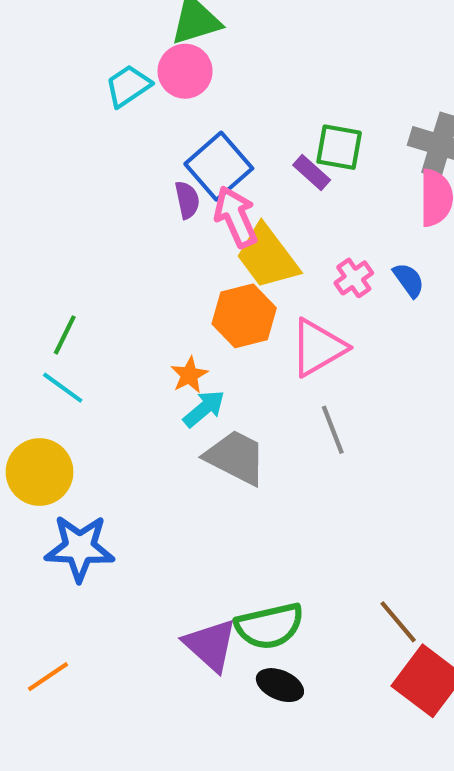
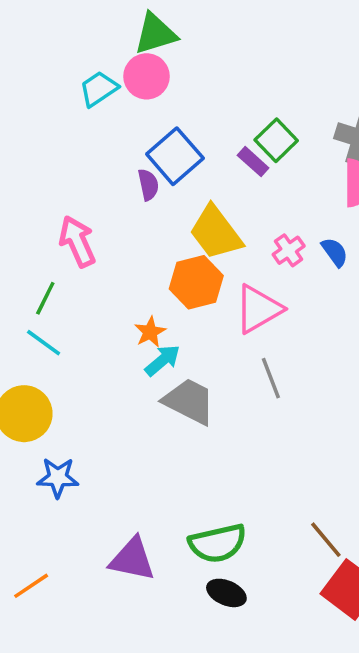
green square: (339, 147) -> (276, 140), turned 36
pink arrow: (236, 217) -> (77, 241), moved
blue star: (80, 548) -> (58, 478), size x0.7
purple triangle: (210, 645) -> (132, 559), moved, turned -30

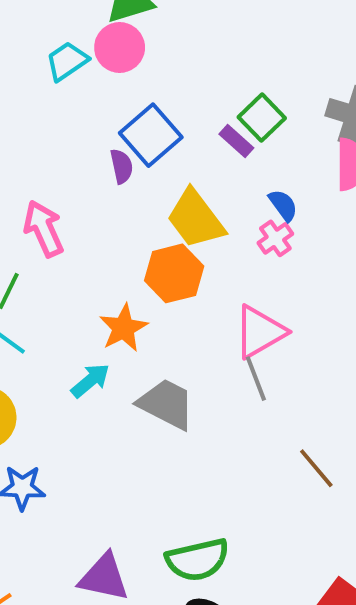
blue semicircle: (335, 252) -> (283, 205), moved
pink triangle: (258, 309) -> (260, 332), moved
orange star: (150, 332) -> (123, 328), size x1.4
cyan arrow: (163, 360) -> (90, 381), moved
brown line: (326, 540) -> (316, 468), moved

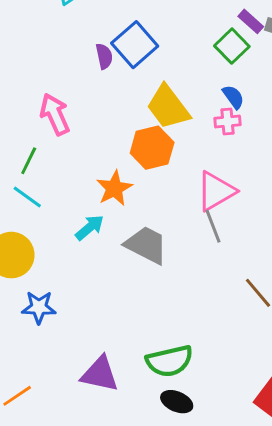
green square: (262, 118) -> (232, 46), moved
purple rectangle: (236, 141) -> (251, 21), moved
purple semicircle: (122, 166) -> (104, 56), moved
pink cross: (275, 238) -> (228, 122), turned 30

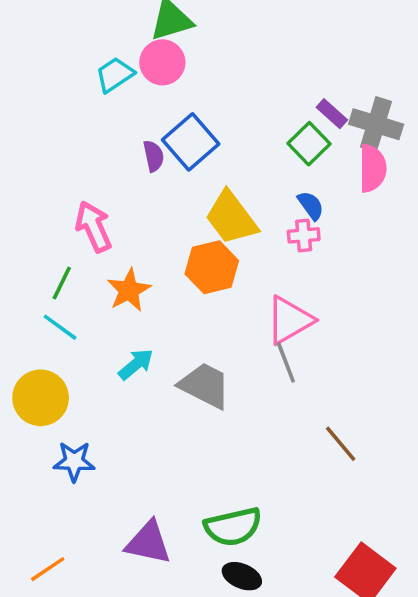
orange star: (114, 188) -> (129, 290), moved

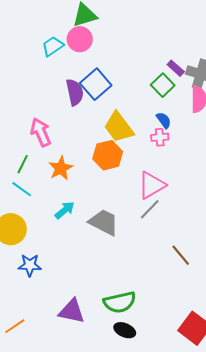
purple semicircle: (154, 156) -> (75, 92), size x1.5
gray line: (286, 363) -> (150, 209), turned 65

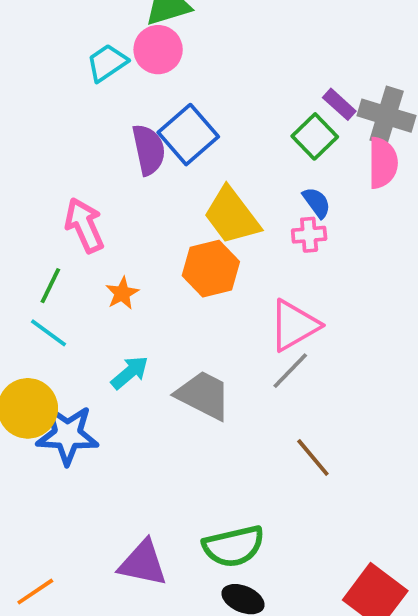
orange star: (61, 168) -> (122, 293), size x0.7
brown line: (181, 255) -> (313, 457), moved
blue star: (30, 265) -> (67, 435), moved, size x1.4

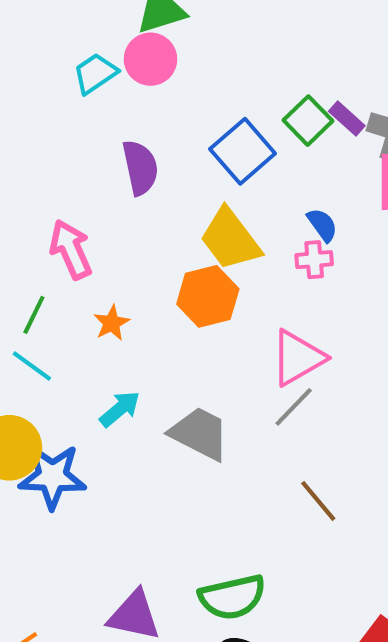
blue square: (188, 135) -> (243, 151), moved
green square: (315, 136) -> (308, 121), moved

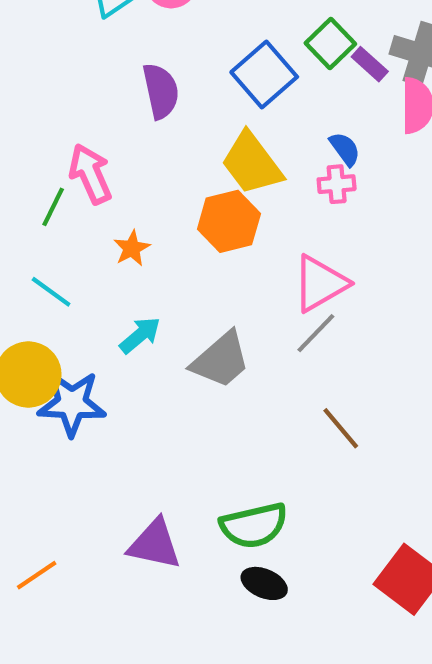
purple rectangle: (347, 118) -> (370, 64), moved
green line: (34, 315) -> (53, 207), moved
gray trapezoid: (200, 433) -> (221, 360), turned 112

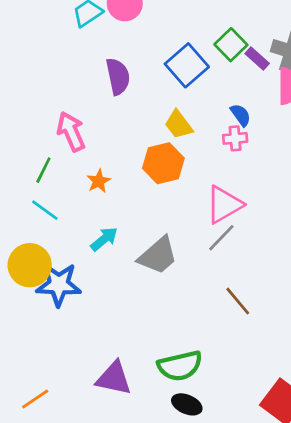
yellow trapezoid: (252, 163) -> (179, 125), size x0.7
green line: (53, 207) -> (43, 170), moved

